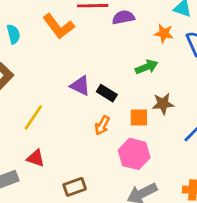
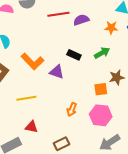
orange L-shape: (59, 26) -> (32, 61), moved
black rectangle: (107, 93) -> (74, 55), moved
yellow line: (33, 117) -> (26, 98), turned 54
orange arrow: (102, 125) -> (72, 109), moved

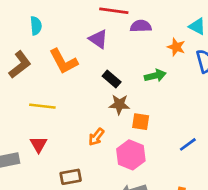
black rectangle: (74, 55) -> (112, 79), moved
purple triangle: (57, 72) -> (98, 39), moved
brown star: (117, 77) -> (119, 104), moved
red triangle: (31, 127) -> (39, 144), turned 32

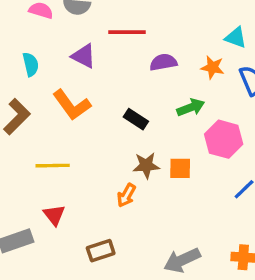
purple semicircle: (141, 26) -> (163, 62), moved
purple triangle: (98, 39) -> (84, 56), moved
brown star: (119, 104) -> (146, 165), moved
pink hexagon: (131, 155) -> (224, 139), moved

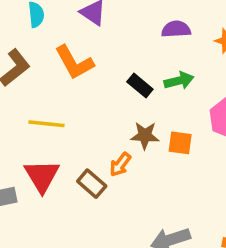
green arrow: (191, 107) -> (179, 81), moved
red triangle: (54, 215) -> (42, 176), size x1.5
brown rectangle: (101, 251) -> (92, 184), moved, turned 52

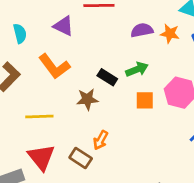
purple semicircle: (176, 29) -> (142, 30), moved
brown star: (145, 135) -> (87, 99), moved
orange square: (180, 143) -> (145, 100), moved

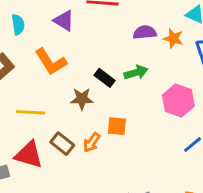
orange square: (145, 100) -> (117, 126), moved
red triangle: (41, 157) -> (29, 155), turned -40
brown rectangle: (81, 158) -> (62, 144), moved

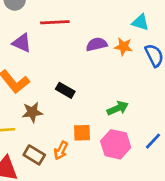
green arrow: (136, 72) -> (118, 108), moved
brown star: (82, 99) -> (32, 112), moved
pink hexagon: (178, 101) -> (116, 144), moved

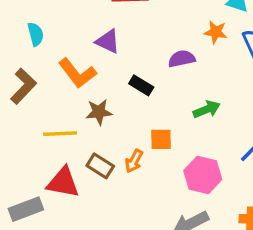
purple triangle: (22, 43) -> (108, 41), moved
purple semicircle: (97, 44) -> (182, 59), moved
pink hexagon: (116, 144) -> (203, 175), moved

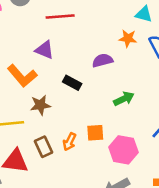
orange square: (161, 139) -> (95, 133), moved
brown rectangle: (100, 166) -> (44, 147), turned 36

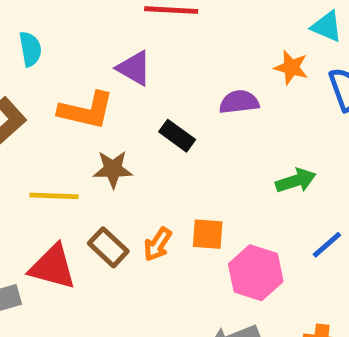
orange L-shape: (22, 76) -> (86, 110), turned -44
green arrow: (124, 99) -> (296, 181), moved
brown rectangle: (44, 147) -> (108, 247), turned -30

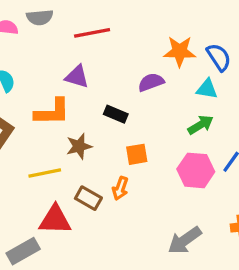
cyan triangle: (327, 26) -> (207, 89), moved
orange star: (291, 67) -> (180, 51), size x1.4
orange square: (208, 234) -> (137, 154), moved
pink hexagon: (256, 273) -> (196, 170), moved

